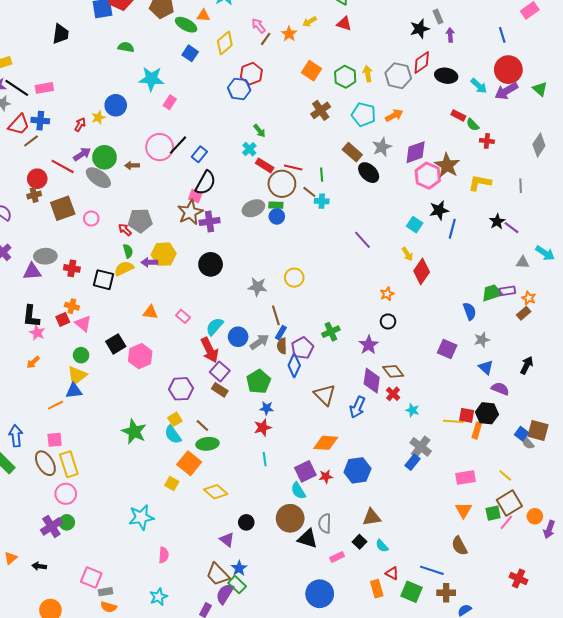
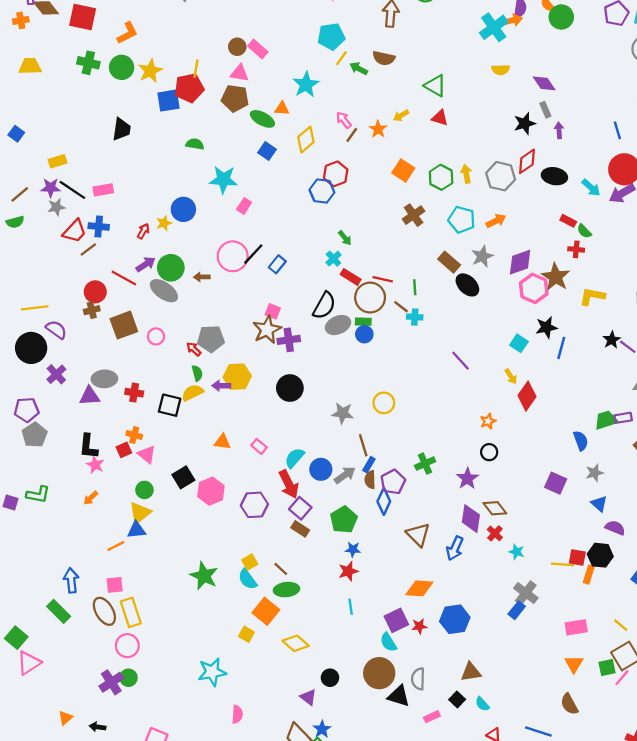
red cross: (487, 141) -> (576, 249), moved
black semicircle: (205, 183) -> (324, 306), moved
purple hexagon: (181, 389) -> (254, 505), moved

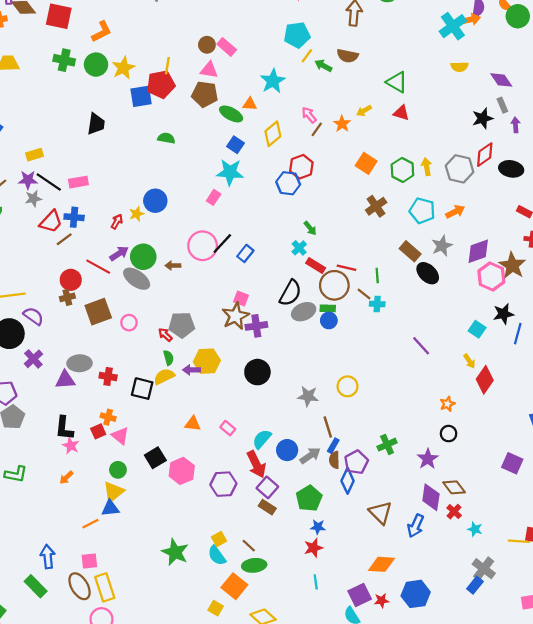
cyan star: (223, 180) -> (230, 172), moved

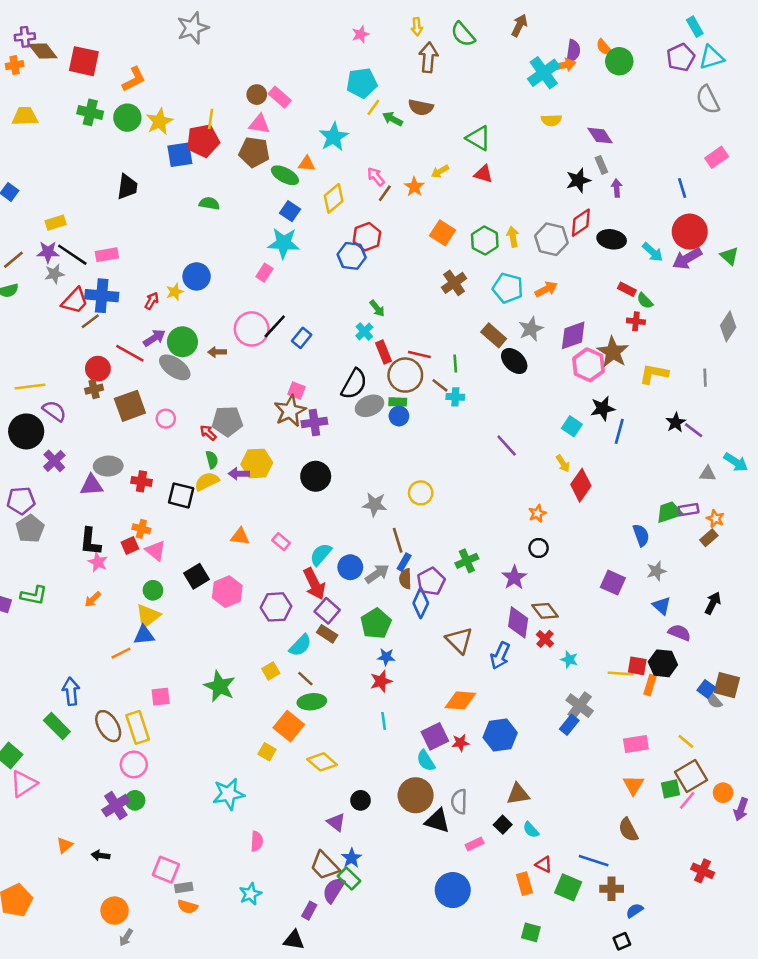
blue cross: (74, 217) -> (102, 296), size x1.4
red rectangle: (316, 266) -> (384, 352), turned 36
cyan semicircle: (217, 555) -> (300, 645), moved, turned -100
pink square: (89, 561) -> (161, 697), moved

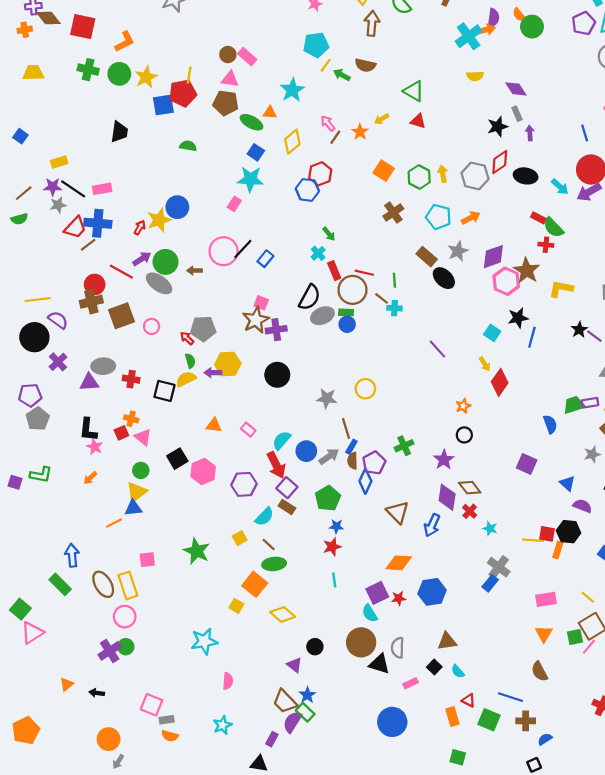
yellow star: (175, 292) -> (159, 220), size x1.6
green semicircle: (645, 301) -> (553, 228), size x1.5
brown cross: (94, 389) -> (91, 302), size x1.5
gray star: (656, 571) -> (592, 454), moved

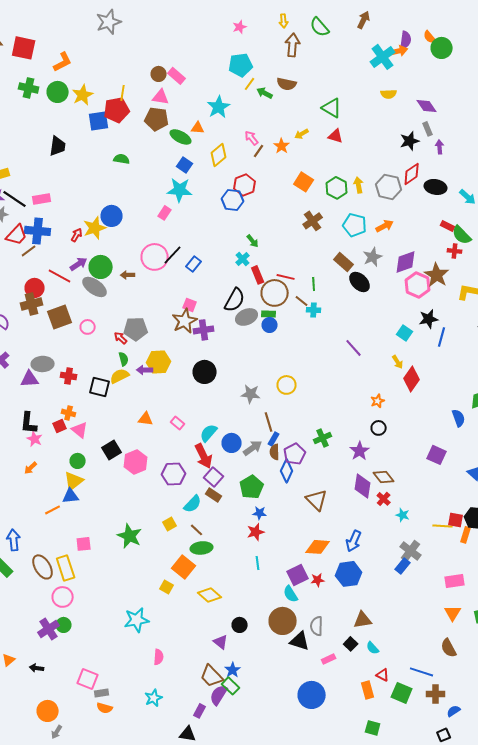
blue arrow: (432, 525) -> (354, 541), moved

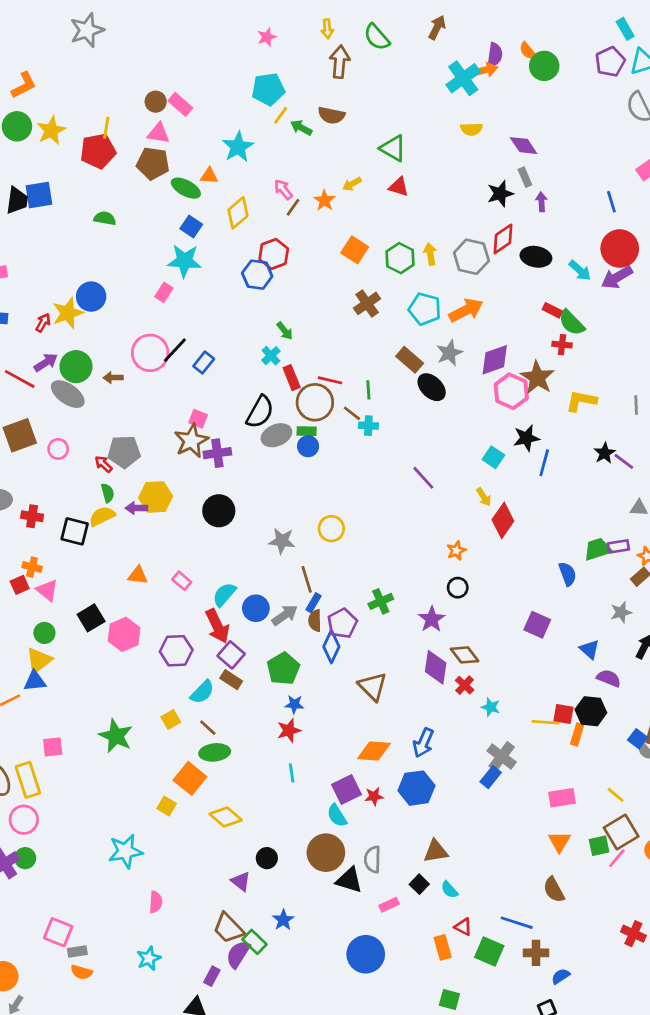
blue square: (99, 121) -> (39, 195), moved
orange arrow: (385, 226) -> (466, 310), size x1.4
blue star: (233, 670) -> (283, 920), moved

